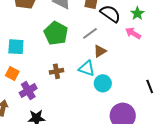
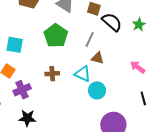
gray line: (90, 33) -> (90, 39), turned -35
pink arrow: (133, 33) -> (138, 67), moved
brown triangle: (100, 51) -> (98, 58), turned 40

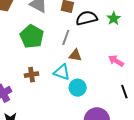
black semicircle: (112, 22) -> (87, 18), turned -50

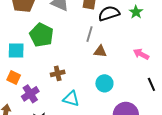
green pentagon: (32, 36) -> (41, 35), moved
cyan triangle: (62, 72) -> (71, 99), moved

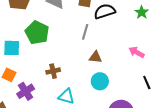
green star: (136, 12) -> (142, 12), moved
brown triangle: (100, 51) -> (95, 57), moved

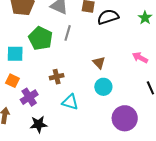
gray line: (85, 32) -> (68, 33), moved
brown triangle: (95, 57) -> (99, 63), turned 40

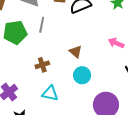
green pentagon: (41, 38) -> (15, 32), turned -30
brown cross: (57, 77) -> (42, 65), moved

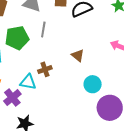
cyan circle: (82, 75) -> (93, 84), moved
cyan triangle: (50, 93) -> (28, 82), moved

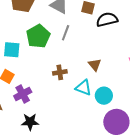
green pentagon: (17, 38) -> (38, 36), turned -30
cyan triangle: (28, 82) -> (84, 88), moved

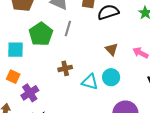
brown triangle: (95, 65) -> (112, 49), moved
cyan circle: (104, 96) -> (111, 77), moved

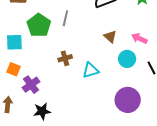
cyan circle: (111, 77) -> (127, 59), moved
cyan triangle: (90, 82) -> (90, 70), turned -30

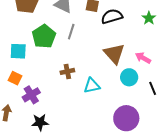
brown triangle: (110, 37) -> (114, 54), size x1.6

